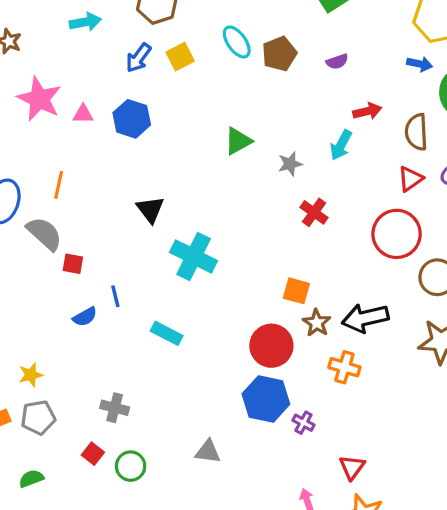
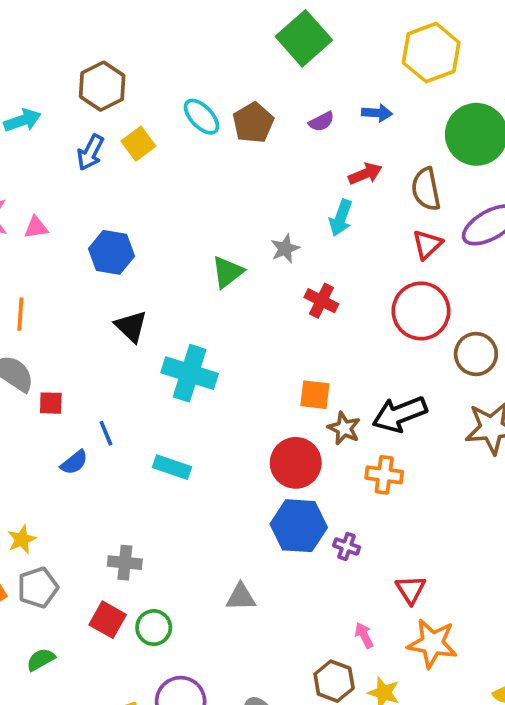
blue arrow: (420, 64) -> (377, 113), moved
blue hexagon: (132, 119) -> (111, 252), moved
green triangle: (238, 141) -> (228, 272), moved
red square: (93, 454) -> (108, 620), size x1.4

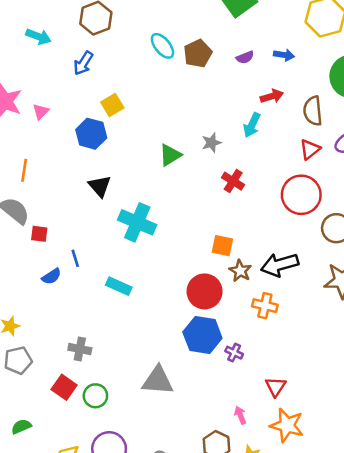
cyan arrow: (22, 120) -> (38, 37), turned 35
yellow square: (138, 144) -> (112, 105), moved
pink triangle: (36, 228) -> (41, 112), turned -42
gray triangle: (241, 597) -> (158, 381), size x1.5
green semicircle: (41, 660) -> (21, 427), moved

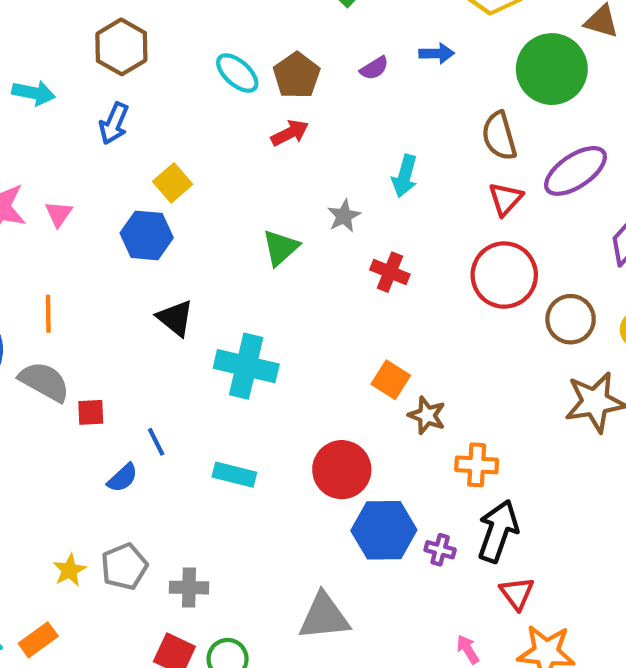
red arrow: (272, 96) -> (290, 133), moved
orange square: (222, 246) -> (391, 380), turned 30
black arrow: (280, 265) -> (498, 531), moved, turned 135
red circle: (205, 291) -> (342, 470), moved
gray pentagon: (18, 360) -> (124, 566), moved

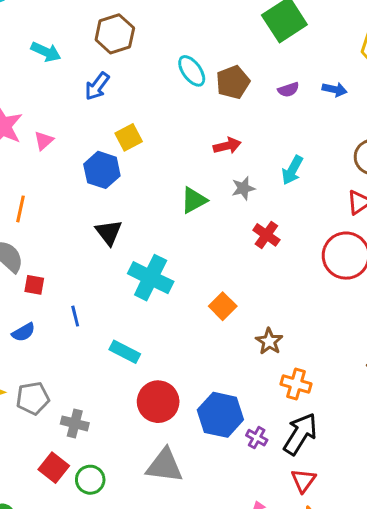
red arrow: (290, 133) -> (227, 146), moved
orange square: (391, 380) -> (223, 306), moved
red circle: (342, 470) -> (158, 402), moved
blue semicircle: (123, 478) -> (23, 332), moved

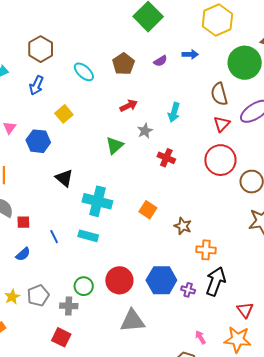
cyan ellipse: (192, 71) -> (84, 72), moved
blue hexagon: (102, 170) -> (38, 141), moved
cyan rectangle: (125, 352) -> (88, 236), moved
green circle: (90, 480) -> (84, 286), moved
red triangle: (303, 480) -> (245, 310), moved

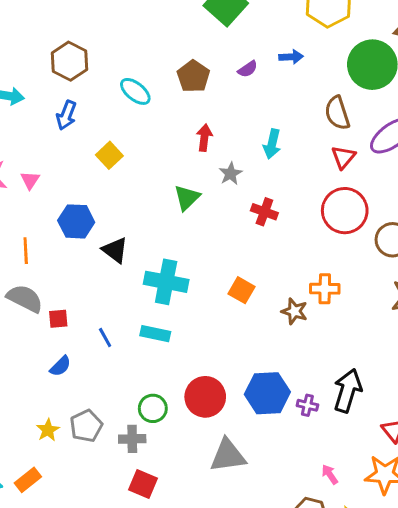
red arrow: (129, 106) -> (204, 138), turned -54
blue hexagon: (38, 141) -> (76, 221), moved
orange cross: (206, 250) -> (325, 289), moved
red square: (61, 337) -> (143, 484), moved

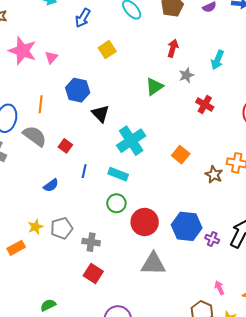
cyan cross: (166, 282) -> (131, 141), turned 36
red square: (58, 319) -> (65, 146), moved, turned 32
blue line: (105, 338) -> (84, 171), turned 32
green circle: (153, 408) -> (116, 203), moved
orange rectangle: (28, 480) -> (16, 248), moved

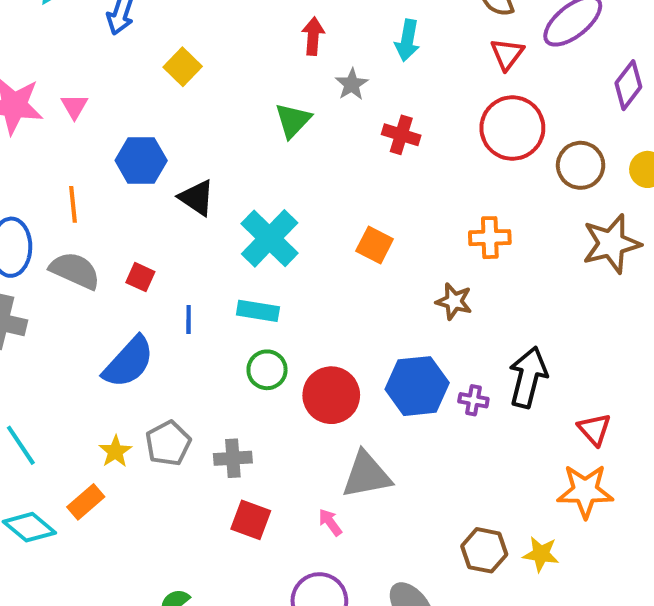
brown star: (214, 175) -> (454, 301), moved
blue semicircle: (51, 185) -> (129, 362), size x1.8
pink arrow: (219, 288) -> (330, 522), moved

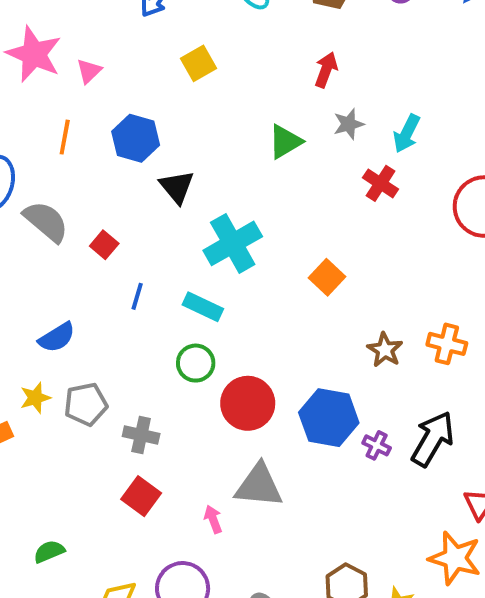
cyan arrow: (407, 40) -> (407, 133), moved
orange line: (73, 204) -> (65, 137), moved
orange cross: (490, 238) -> (447, 344), moved
blue semicircle: (129, 362) -> (57, 337), moved, size x0.7

